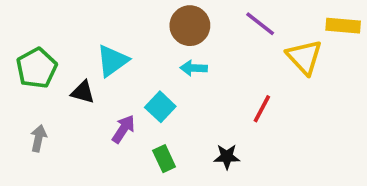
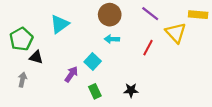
cyan triangle: (112, 61) -> (60, 24), moved
black triangle: (83, 92) -> (36, 57), moved
red line: (262, 109) -> (148, 48), moved

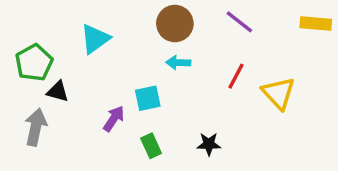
yellow triangle: (176, 33) -> (278, 93), moved
cyan square: (93, 61) -> (148, 98), turned 35
gray arrow: (22, 80) -> (36, 127), size x1.5

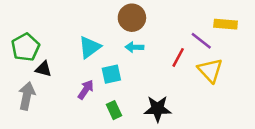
purple line: (239, 22) -> (201, 41), moved
yellow rectangle: (316, 24) -> (226, 24), moved
cyan triangle: (95, 39) -> (90, 47), moved
black star: (209, 144) -> (158, 109), size x1.5

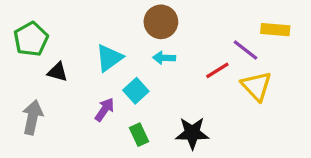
green pentagon: (25, 47) -> (31, 39), moved
red line: (178, 57) -> (217, 70), turned 30
black triangle: (43, 69) -> (58, 72), moved
cyan square: (111, 74) -> (136, 91), turned -30

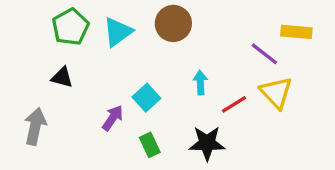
green pentagon: (31, 39) -> (71, 27), moved
cyan triangle: (109, 58) -> (118, 32), moved
cyan arrow: (164, 58) -> (200, 82), moved, turned 85
red line: (217, 70) -> (234, 104), moved

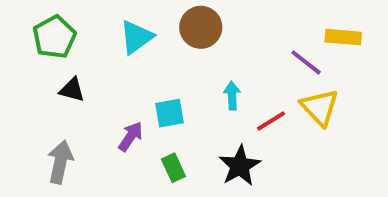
green pentagon: (71, 27) -> (54, 37), moved
cyan square: (146, 98) -> (170, 113), turned 32
gray arrow: (35, 126) -> (60, 162), moved
black star: (207, 143) -> (240, 166), turned -30

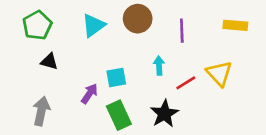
purple line: (306, 62) -> (182, 31), moved, turned 50
green rectangle: (173, 168) -> (119, 115), size x1.5

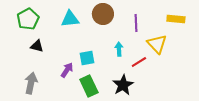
cyan triangle: (93, 25) -> (70, 19), turned 30
yellow triangle: (219, 74) -> (157, 44), moved

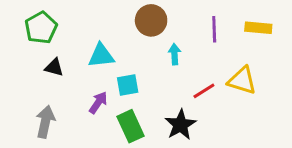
cyan triangle: (70, 19) -> (101, 56), moved
purple line: (136, 23) -> (214, 29), moved
yellow triangle: (157, 44) -> (242, 81), moved, turned -30
cyan arrow: (119, 49) -> (175, 54), moved

